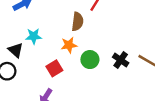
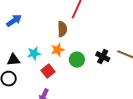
cyan star: (34, 36) -> (34, 53), moved
black triangle: (16, 50) -> (13, 60), turned -40

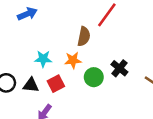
black cross: (103, 57) -> (119, 68), moved
black triangle: (13, 60) -> (31, 85), moved

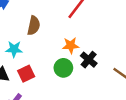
brown semicircle: (84, 36) -> (34, 26), moved
orange star: (73, 60) -> (71, 45), moved

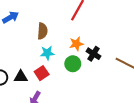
cyan star: (14, 49) -> (47, 53), moved

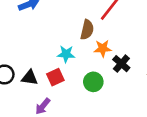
brown semicircle: (42, 31) -> (87, 30), moved
green circle: (73, 64) -> (93, 82), moved

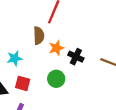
cyan star: (66, 54) -> (15, 58), moved
red square: (55, 77) -> (23, 83), turned -35

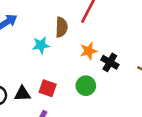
brown semicircle: (39, 36) -> (61, 27), moved
cyan star: (15, 58) -> (41, 45), moved

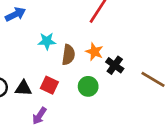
brown semicircle: (61, 27) -> (68, 55), moved
orange star: (89, 51) -> (94, 52), turned 30

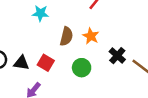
cyan star: (47, 41) -> (40, 13), moved
black cross: (115, 65) -> (117, 56), moved

